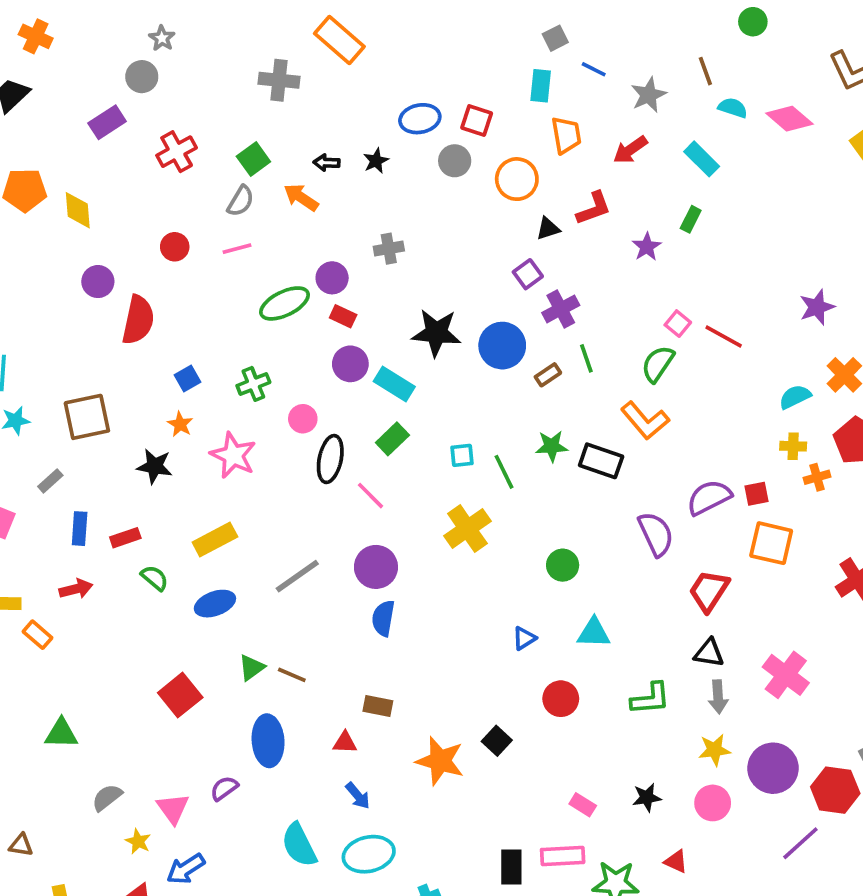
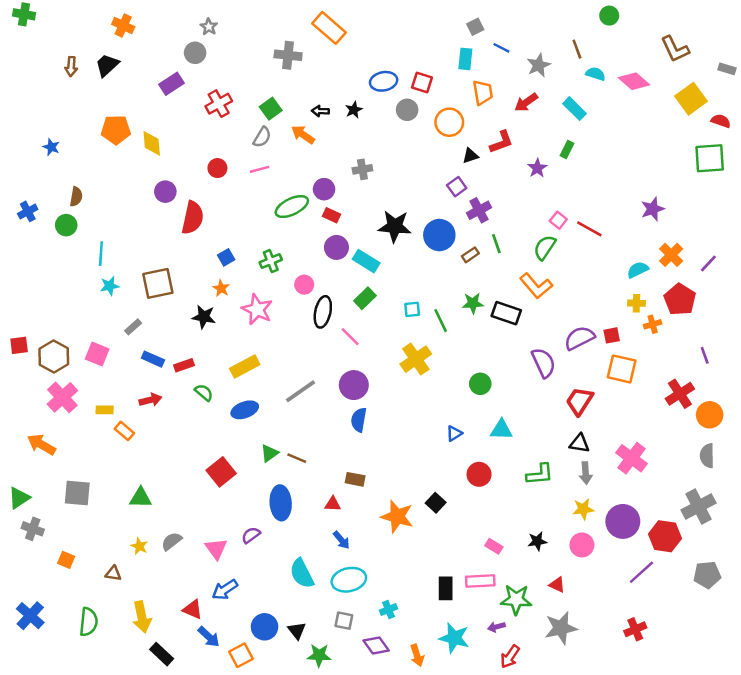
blue rectangle: (80, 529) -> (153, 359), turned -70
yellow star: (138, 841) -> (139, 546), moved

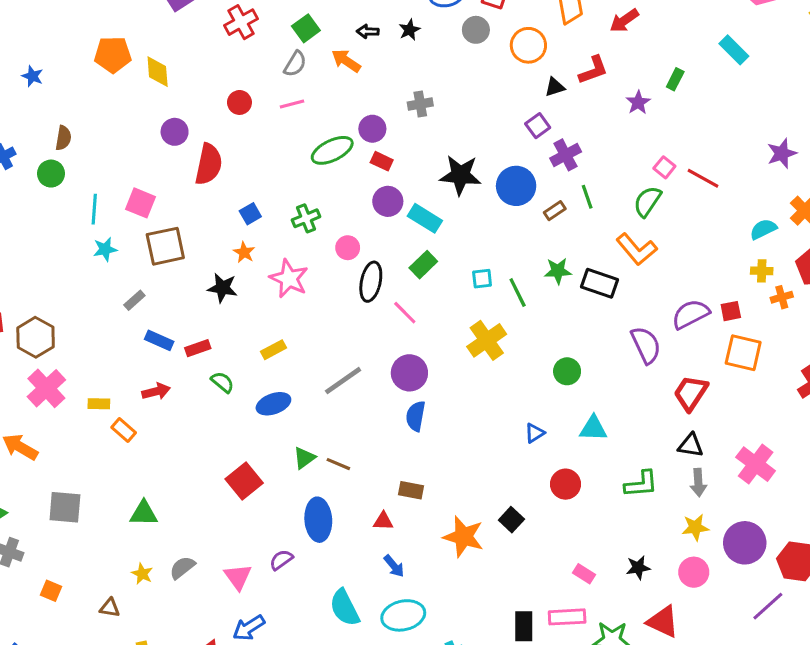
cyan rectangle: (574, 109) -> (734, 50), moved
pink square: (97, 354) -> (141, 203), moved
yellow rectangle: (245, 366) -> (273, 350), size x0.7
red triangle: (557, 585) -> (663, 622), size x1.6

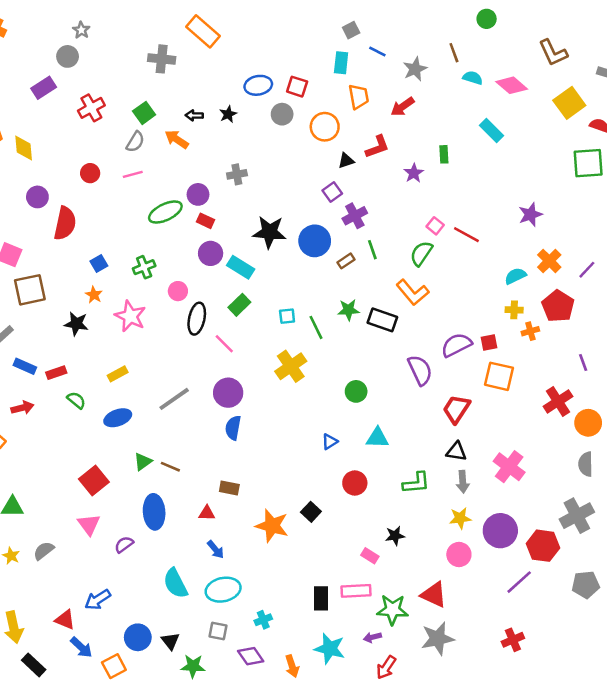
green rectangle: (675, 79) -> (444, 154), turned -30
black star: (638, 568) -> (395, 536), moved
pink triangle: (238, 577) -> (89, 524), moved

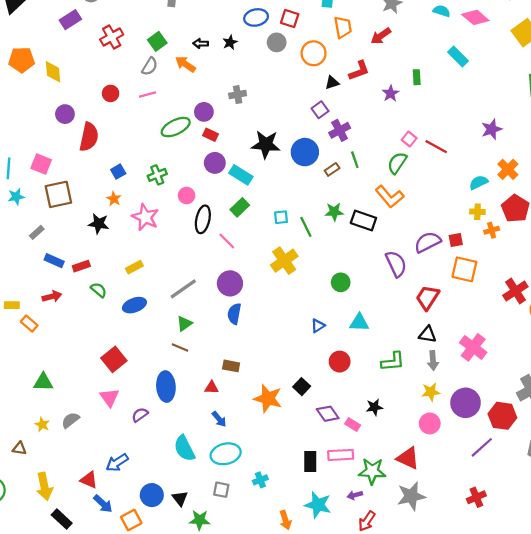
green triangle: (143, 462) -> (184, 324), moved
purple diamond: (251, 656) -> (328, 414), moved

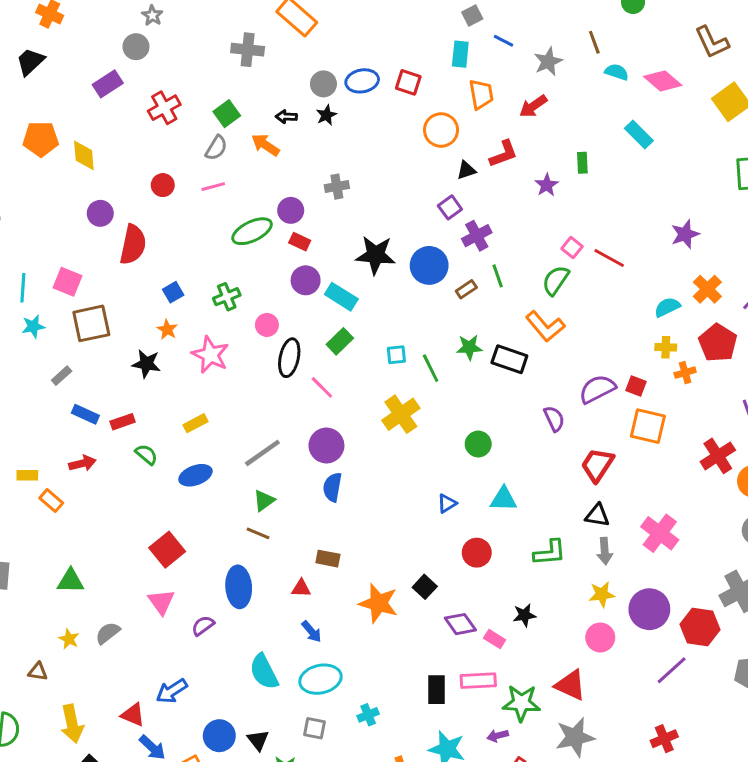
gray circle: (277, 42) -> (323, 84), moved
red square: (456, 240) -> (636, 386), turned 32
purple semicircle: (396, 264) -> (554, 419), size x0.7

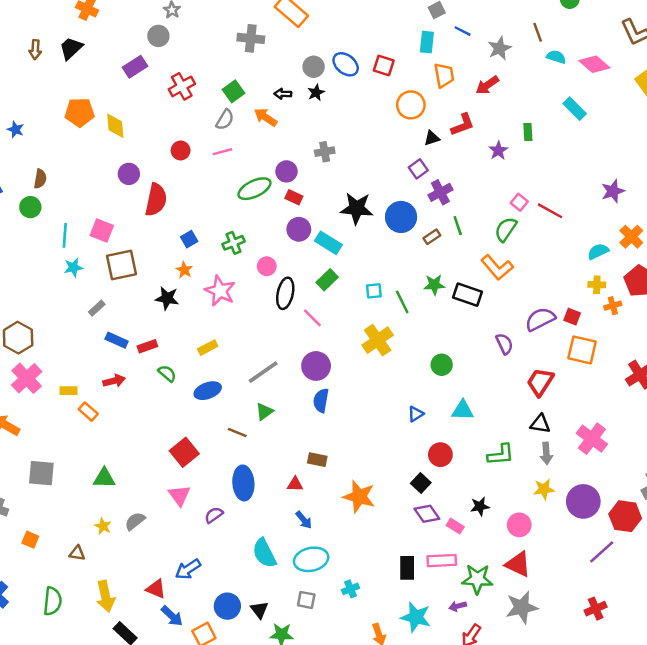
blue ellipse: (362, 81) -> (346, 64), turned 50
brown line: (258, 533) -> (237, 432), moved
black square: (425, 587) -> (421, 483), moved
pink circle: (600, 637) -> (519, 525), moved

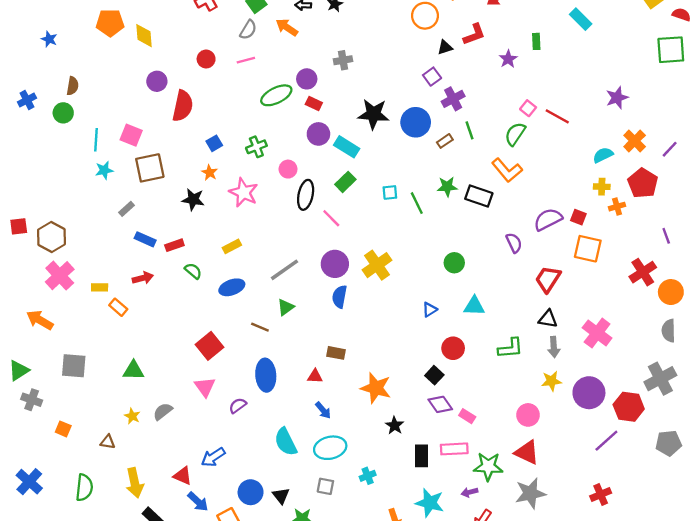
yellow cross: (378, 340) -> (377, 265), moved
black star: (480, 506) -> (395, 425), moved, turned -30

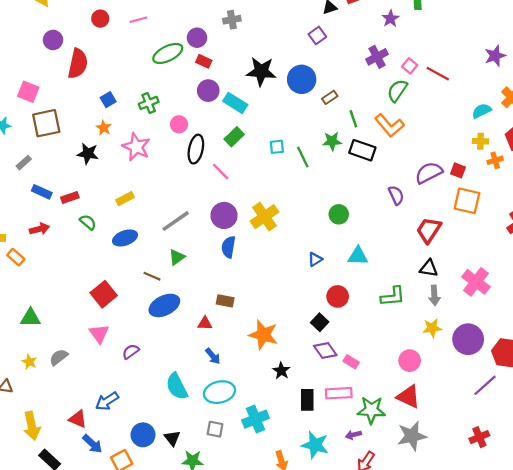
purple cross: (453, 99) -> (377, 57), moved
green line: (469, 130) -> (353, 119), moved
blue ellipse: (266, 375) -> (164, 305), moved, turned 68
cyan cross: (368, 476) -> (255, 419), size x1.6

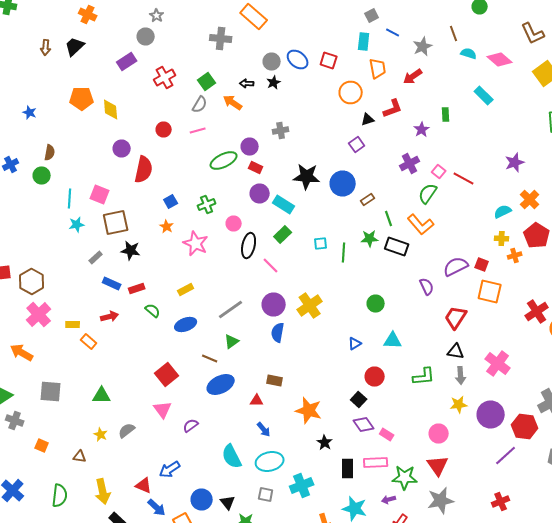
black star: (88, 154) -> (131, 250), moved
green line: (303, 157) -> (344, 252), turned 30
red triangle: (408, 397) -> (438, 466), turned 30

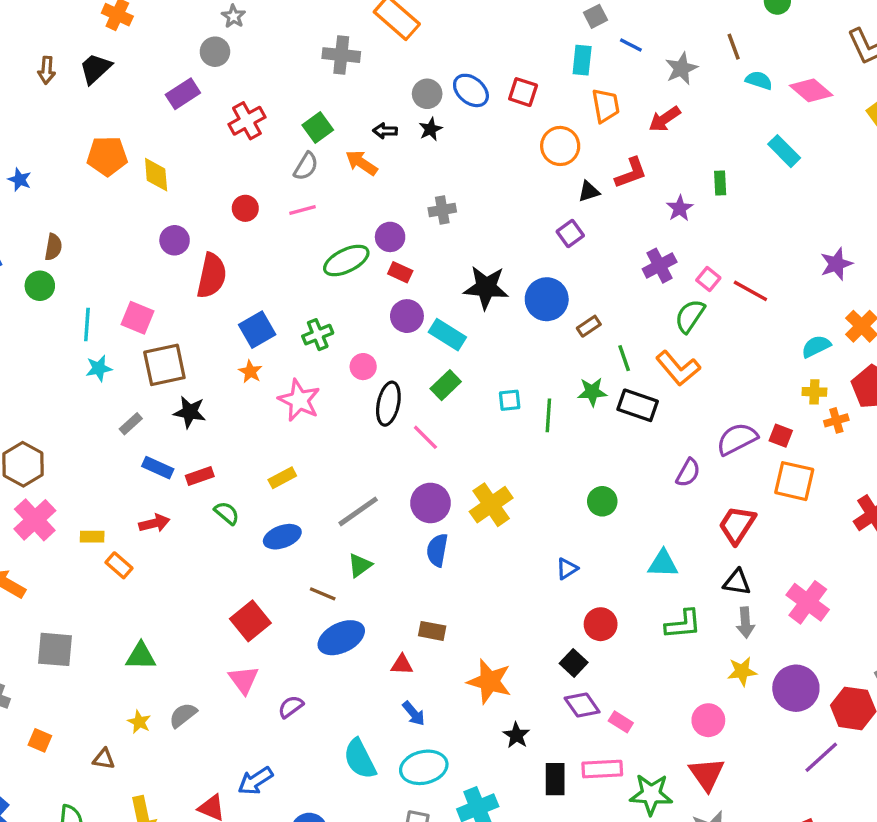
blue square: (171, 202) -> (257, 330), size x1.5
purple semicircle: (427, 286) -> (688, 473), turned 54
cyan triangle: (393, 340) -> (663, 564), moved

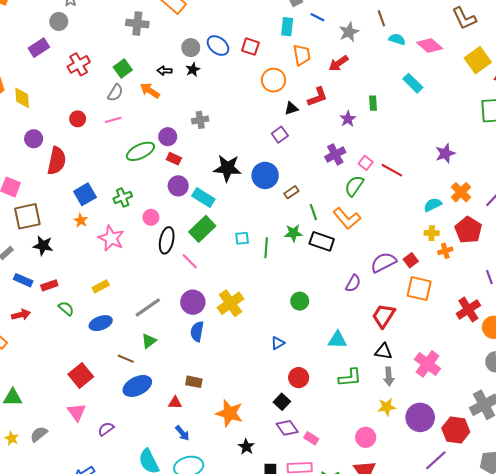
green rectangle: (446, 385) -> (202, 229), size x1.4
red square: (781, 436) -> (411, 260), turned 32

